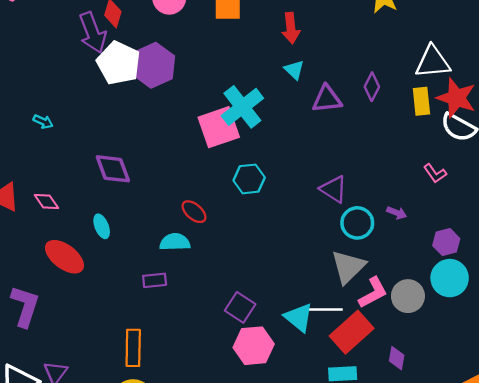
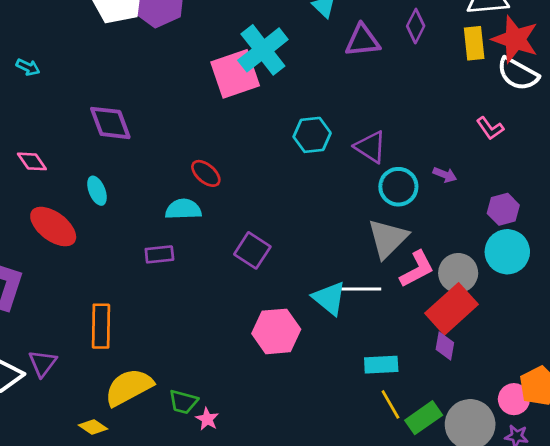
cyan hexagon: (249, 179) -> (312, 135), moved
purple square: (240, 307) -> (252, 250), moved
red rectangle: (352, 332) -> (452, 309), moved
orange rectangle: (133, 348) -> (101, 326), moved

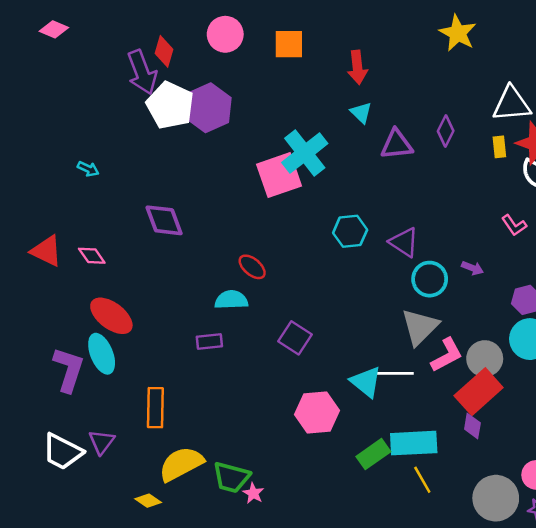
yellow rectangle: (474, 43) -> (499, 147), size x0.7
cyan ellipse: (97, 191) -> (102, 354), moved, size x1.5
cyan rectangle: (381, 365) -> (414, 443), size x1.5
green trapezoid: (183, 402) -> (231, 477), size x1.4
green rectangle: (424, 418) -> (373, 454), moved

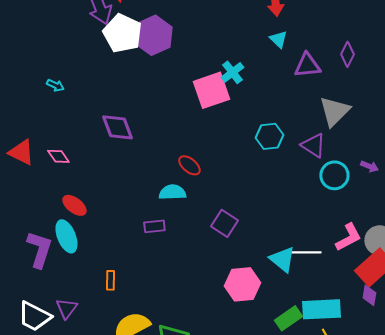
cyan cross: (305, 153) -> (232, 72), size x0.6
red ellipse: (111, 316) -> (74, 205), size x0.7
gray triangle: (420, 327) -> (334, 111), moved
orange rectangle: (155, 408) -> (110, 280), size x0.6

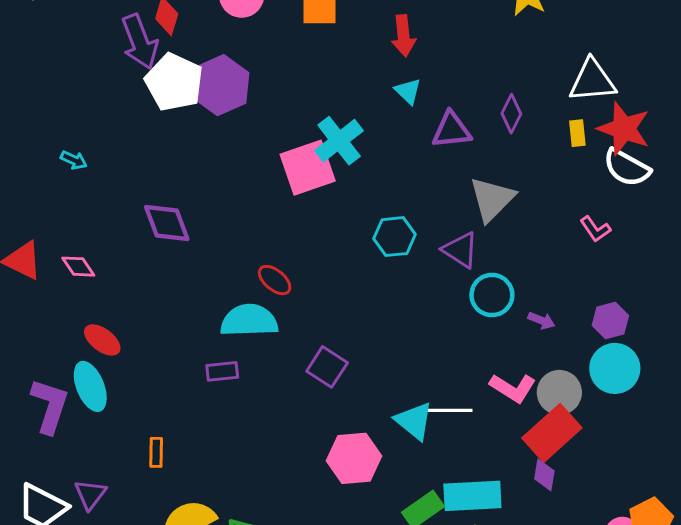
cyan cross: (232, 72) -> (339, 141), size x1.4
purple arrow: (369, 166) -> (541, 320), moved
cyan semicircle: (172, 192) -> (249, 320), size x1.4
pink L-shape: (348, 237) -> (513, 388), turned 60

